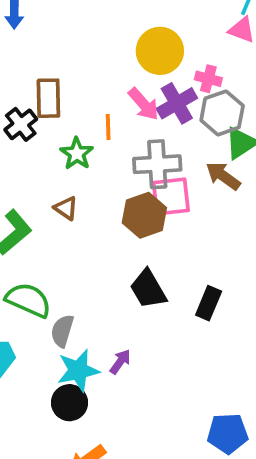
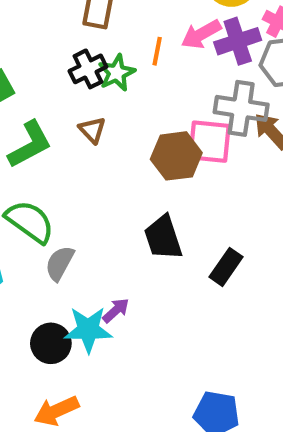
pink arrow: (143, 104) -> (201, 34), turned 90
black cross: (21, 124) -> (88, 69), moved
gray cross: (157, 164) -> (241, 108), moved
cyan star: (78, 370) -> (88, 330), moved

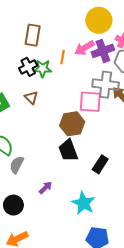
green star: (117, 73) -> (43, 68), turned 30
brown hexagon: (176, 156) -> (72, 124), moved
cyan star: (88, 330) -> (83, 203), moved, turned 30

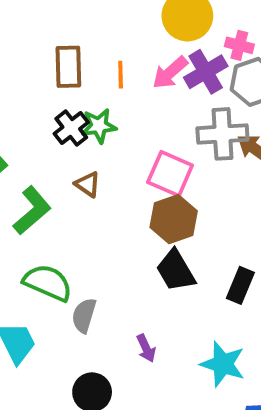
orange line: (63, 57) -> (121, 75), moved
pink square: (90, 102) -> (170, 174), moved, turned 30
purple arrow: (46, 188) -> (146, 348), turned 120

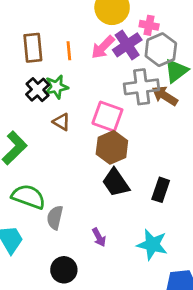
brown triangle: (88, 184) -> (61, 122), moved

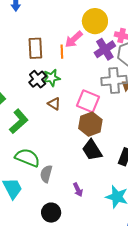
pink arrow: (103, 47) -> (74, 39), moved

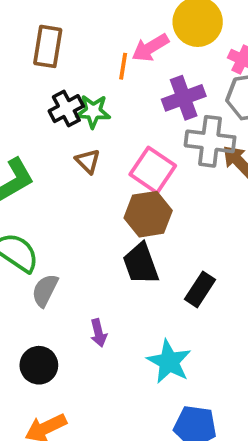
brown rectangle: (35, 48) -> (48, 46), moved
purple cross: (105, 49) -> (184, 98), moved

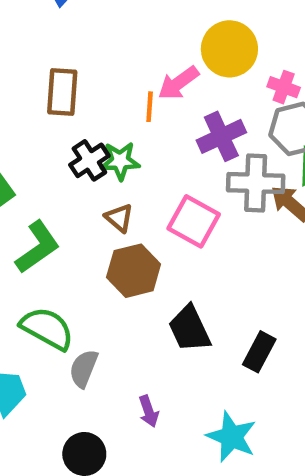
brown hexagon: (148, 214) -> (134, 271), moved

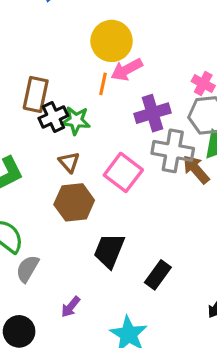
yellow circle: (229, 49) -> (112, 41), moved
brown rectangle: (62, 92) -> (36, 94), moved
black trapezoid: (190, 329) -> (109, 251), turned 39
purple arrow: (149, 411) -> (71, 307), turned 50

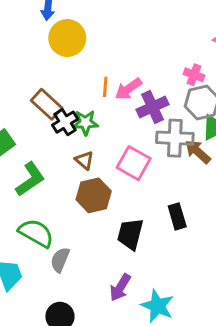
yellow circle: (112, 41) -> (67, 38), moved
pink arrow: (127, 70) -> (128, 89), moved
brown rectangle: (36, 94) -> (47, 104), turned -52
black rectangle: (158, 275) -> (177, 216), moved, turned -45
purple arrow: (71, 307) -> (120, 287), moved, size x1.4

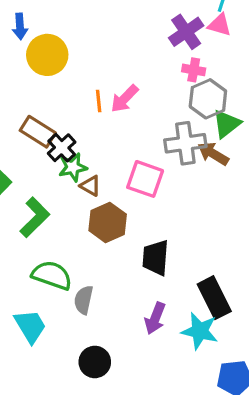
purple cross: (153, 107) -> (186, 32), moved
green star: (85, 123) -> (73, 167), moved
black rectangle: (177, 216) -> (214, 298), moved, size x1.4

